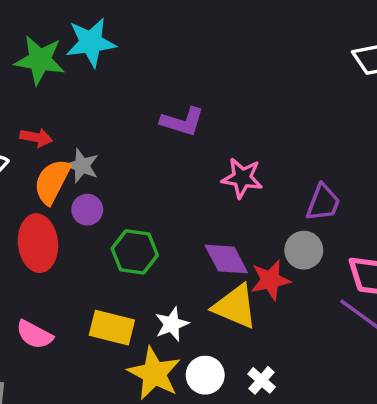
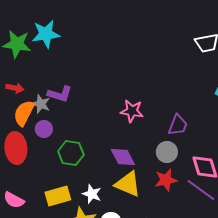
purple L-shape: (182, 122) -> (60, 94), moved
red star: (270, 280) -> (166, 180), moved
white star: (172, 324) -> (92, 194), turned -30
yellow rectangle: (112, 328) -> (58, 196), turned -30

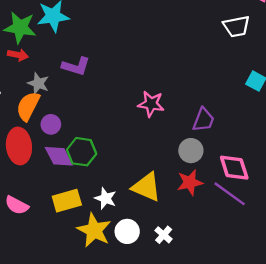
red arrow: (15, 88) -> (18, 55), moved
purple L-shape: (60, 94) -> (76, 66), moved
gray star: (41, 104) -> (38, 83), moved
purple diamond: (123, 157) -> (59, 156), moved

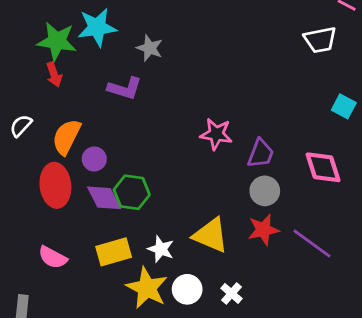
red arrow: (18, 55) -> (54, 74), turned 60
gray star: (38, 83) -> (150, 48), moved
purple trapezoid: (203, 120) -> (261, 153), moved
pink diamond: (234, 168) -> (323, 167), moved

